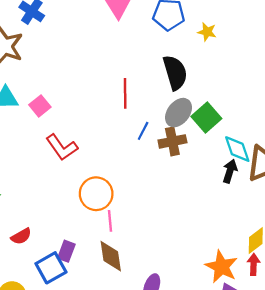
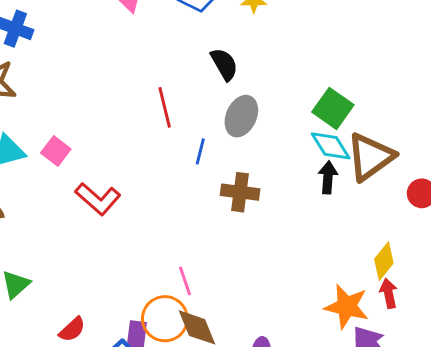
black semicircle: (175, 73) -> (224, 64), size x0.7
green square: (206, 117) -> (333, 108), moved
brown cross: (172, 141) -> (240, 192), moved, turned 32
orange circle: (96, 194) -> (165, 319), moved

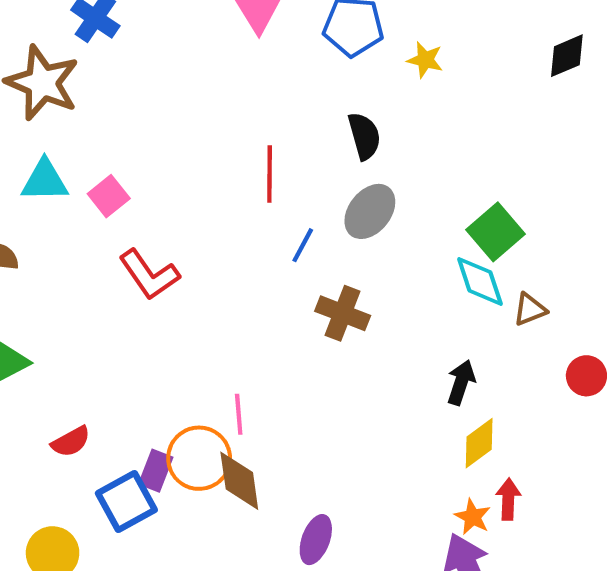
brown triangle: (370, 157) -> (530, 309), size x0.5
black arrow: (328, 177) -> (461, 382), moved
yellow diamond: (384, 261) -> (479, 443), moved
orange star: (347, 307) -> (473, 517), moved, size x0.6

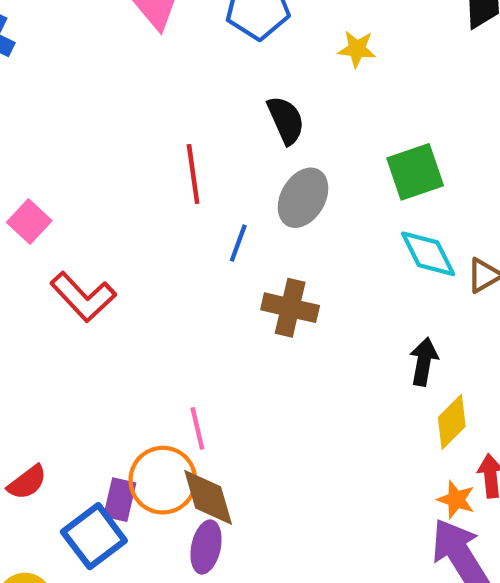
yellow star: (425, 60) -> (357, 49), moved
green square: (495, 232) -> (415, 172), moved, turned 30
purple ellipse: (316, 540) -> (206, 547), moved

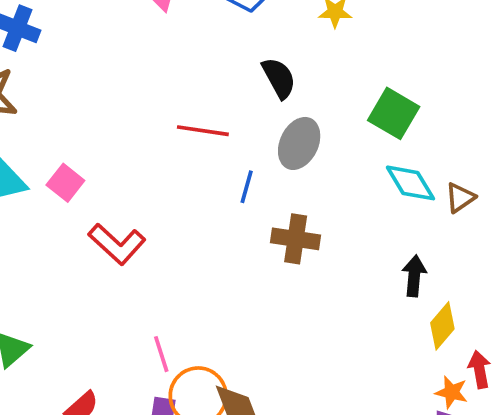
green square: (415, 172) -> (394, 113), turned -36
red line: (193, 174) -> (203, 131), turned -69
pink line: (197, 428) -> (161, 354), moved

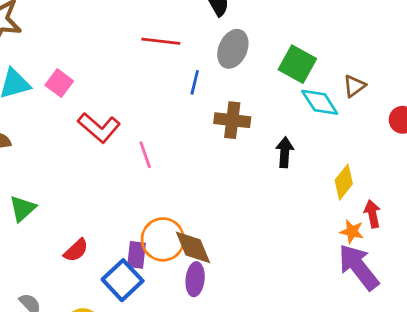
green square: (394, 113) -> (297, 64), moved
cyan diamond: (410, 183) -> (320, 102), moved
black arrow: (414, 276) -> (285, 152), moved
pink line: (161, 354) -> (145, 155), moved

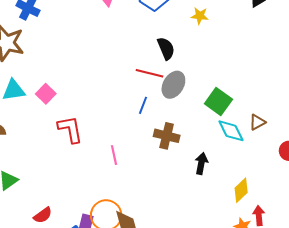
red line: (161, 41) -> (150, 73), moved
red L-shape: (99, 128) -> (70, 129), turned -148
pink line: (145, 155) -> (114, 155), moved

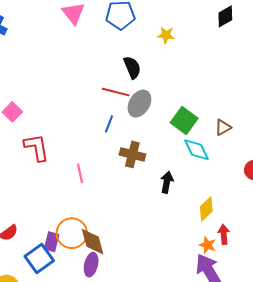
brown triangle: (257, 122) -> (223, 127), moved

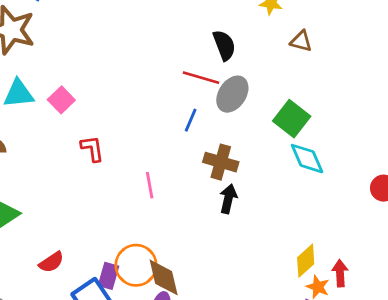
brown triangle: (223, 127) -> (301, 41), moved, turned 42
red L-shape: (37, 147) -> (92, 149), size x0.7
black arrow: (167, 182) -> (228, 199), moved
yellow diamond: (206, 209) -> (306, 261), moved

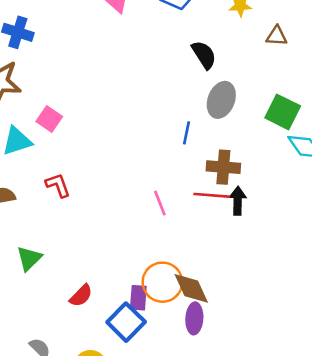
red line: (201, 78) -> (212, 195), moved
pink square: (61, 100) -> (49, 119), moved
red L-shape: (92, 149) -> (58, 185), moved

